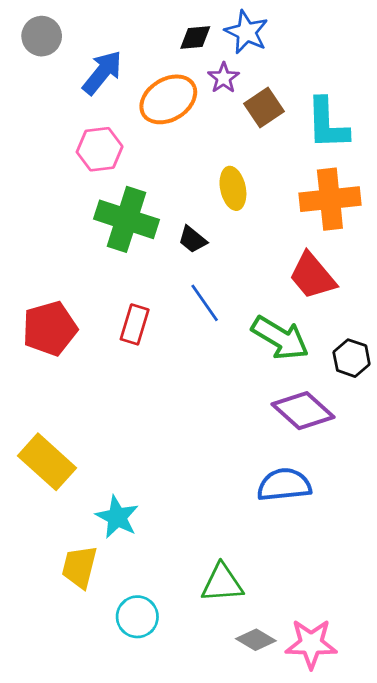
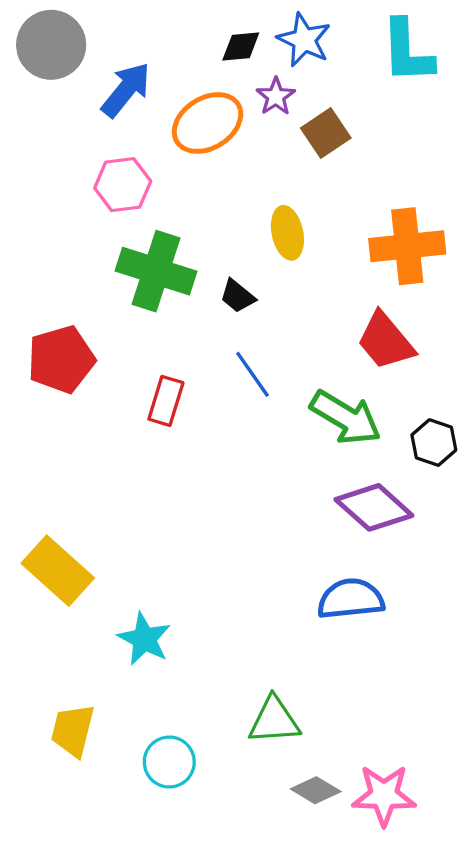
gray circle: (42, 36) -> (51, 45), size x1.4
cyan L-shape: (327, 124) -> (407, 51), moved
red pentagon: (50, 328) -> (61, 359), moved
yellow trapezoid: (79, 567) -> (73, 730), moved

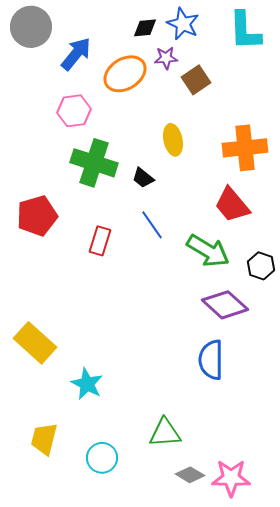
purple star: (276, 96) -> (166, 58), turned 30
blue semicircle: (351, 599) -> (211, 360), turned -84

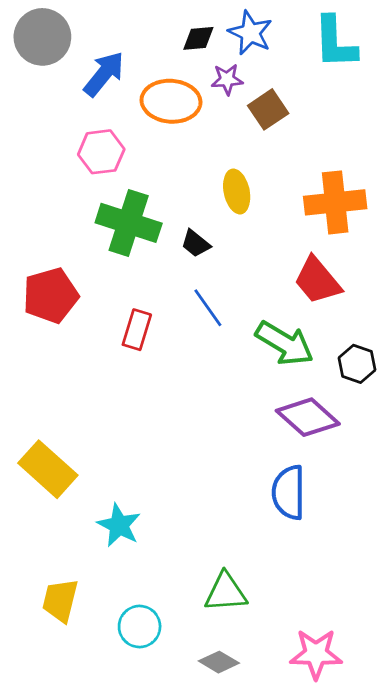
orange ellipse: (125, 74) -> (171, 101), turned 36
gray diamond: (190, 475) -> (219, 662), moved

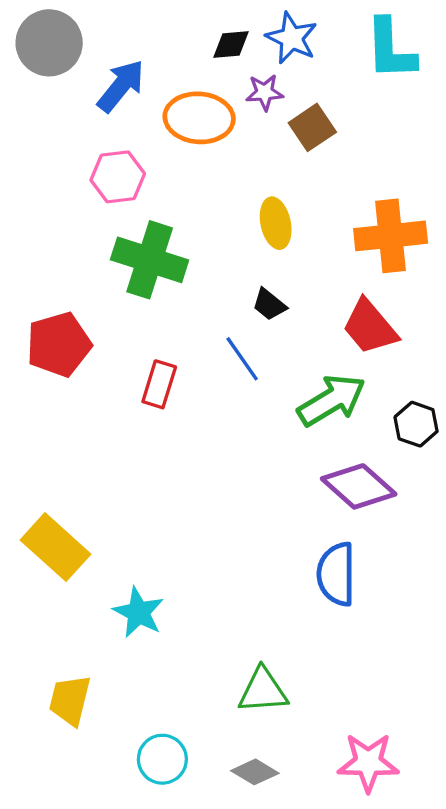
black trapezoid: (196, 243) -> (269, 305), moved
green arrow: (285, 343) -> (331, 400), turned -62
cyan circle: (140, 627) -> (162, 759), moved

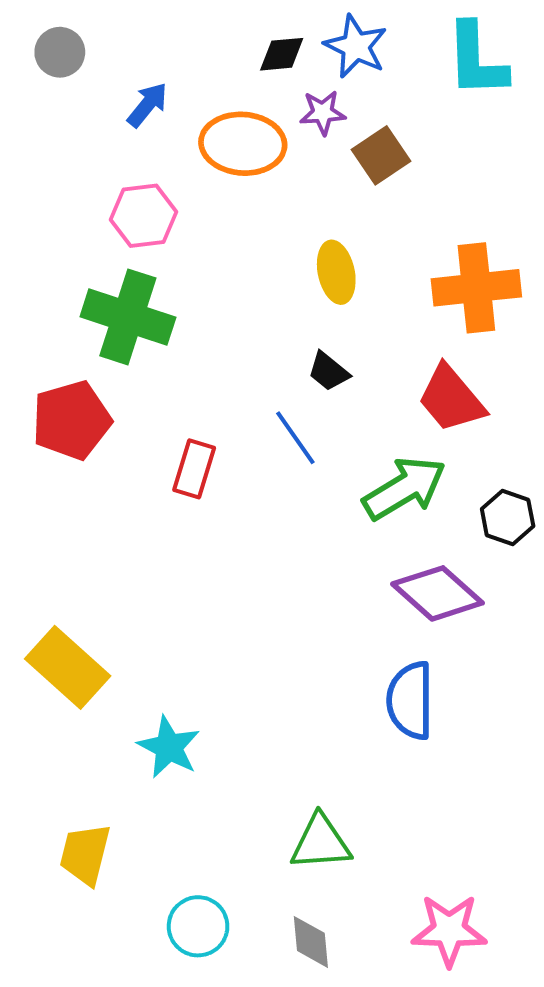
gray circle: (49, 43) -> (60, 52), size x0.6
blue arrow: (121, 86) -> (147, 105), size x0.7
green cross: (150, 260) -> (128, 317), moved
gray diamond: (255, 772) -> (311, 942), turned 54

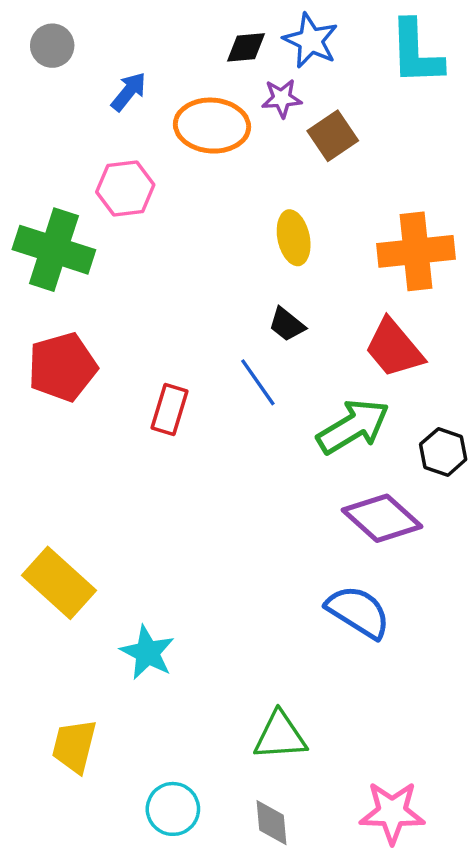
green cross: (128, 317) -> (54, 250), moved
blue semicircle: (410, 700) -> (358, 612), turned 122

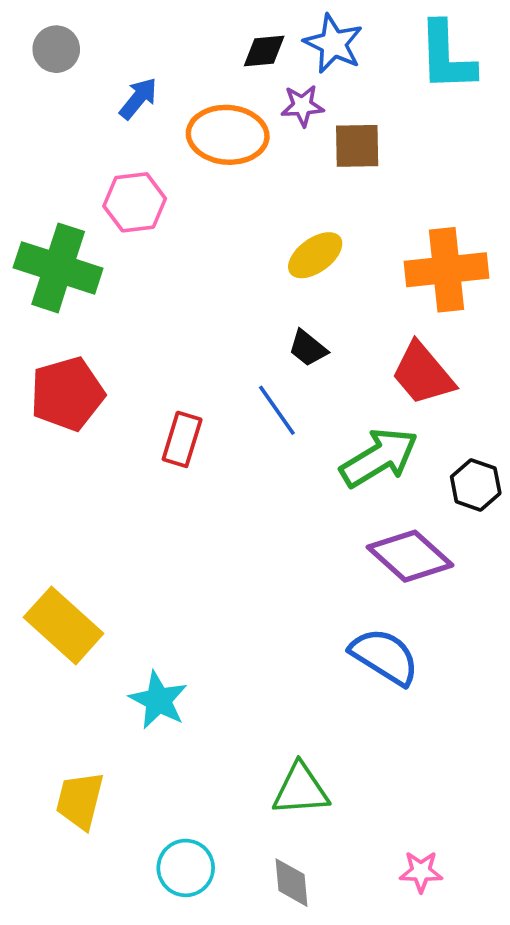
brown square: (333, 136) -> (357, 146), turned 33
yellow ellipse: (294, 238) -> (315, 255), turned 66
pink star: (392, 812) -> (421, 872), size x0.6

